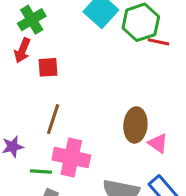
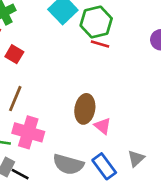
red line: (159, 42) -> (100, 44), moved
red square: (48, 67) -> (14, 54), turned 30

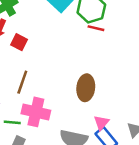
pink triangle: (103, 126) -> (101, 123), moved, turned 35

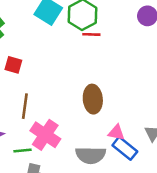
pink cross: (36, 112) -> (45, 135), turned 32
pink triangle: (101, 123) -> (116, 133), turned -49

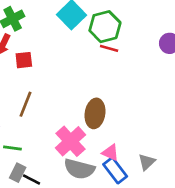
red square: (13, 65) -> (24, 60), turned -36
pink cross: (45, 135) -> (71, 141), moved

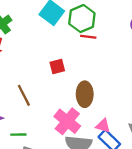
red square: (24, 60) -> (57, 67), moved
brown line: (25, 104) -> (24, 95), turned -40

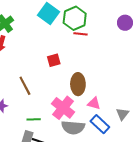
pink triangle: (103, 126) -> (94, 103), moved
green line: (18, 135) -> (34, 119), moved

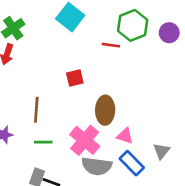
green hexagon: (75, 18) -> (133, 25), moved
brown line: (25, 86) -> (36, 110), turned 30
green line: (34, 119) -> (43, 142), moved

